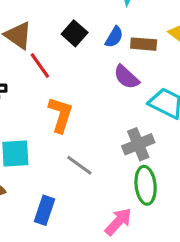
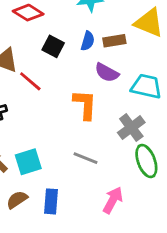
orange L-shape: (61, 115) -> (85, 105), moved
blue rectangle: (45, 210) -> (51, 201), moved
pink arrow: (118, 222) -> (113, 200), moved

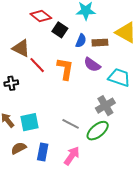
black square: (53, 46) -> (60, 30), moved
orange L-shape: (85, 105) -> (65, 69), moved
green ellipse: (146, 161) -> (98, 131), moved, turned 65
pink arrow: (113, 200) -> (72, 156), moved

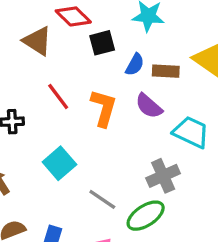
black square: (60, 30) -> (102, 43), turned 35
brown triangle: (21, 48) -> (37, 41), moved
cyan square: (30, 122) -> (59, 163), moved, turned -36

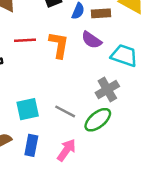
red line: (58, 96) -> (25, 40), turned -50
cyan square: (59, 163) -> (28, 109), moved, turned 35

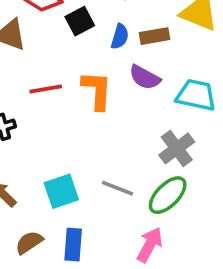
pink arrow: (66, 150) -> (150, 245), moved

